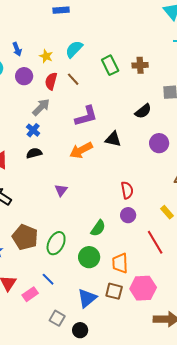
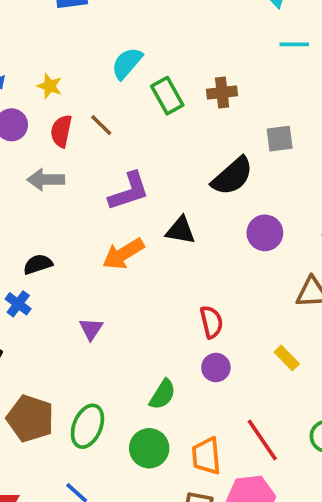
cyan semicircle: (74, 49) -> (127, 63), moved
gray arrow: (41, 107) -> (46, 180), turned -132
black semicircle: (143, 111) -> (232, 176), size x1.4
blue cross: (33, 130) -> (18, 304), moved
red line: (155, 242) -> (262, 440), moved

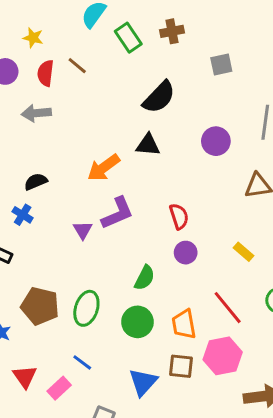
black semicircle: (232, 176) -> (159, 97), moved
purple L-shape: (129, 191) -> (118, 213), moved
yellow rectangle: (287, 358) -> (244, 252), moved

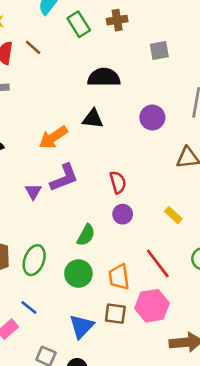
black semicircle: (159, 97) -> (104, 77), turned -136

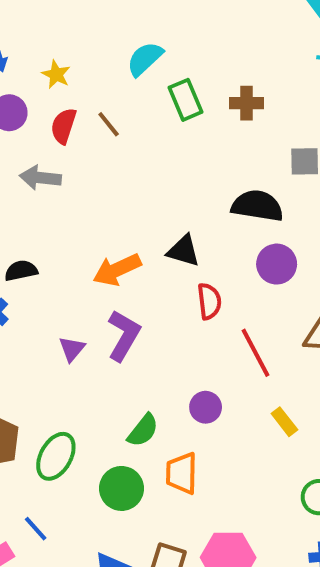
black semicircle: (104, 77) -> (257, 206), moved
purple L-shape: (64, 178) -> (124, 335), turned -48
red semicircle: (118, 182) -> (209, 301), moved
red line: (158, 264) -> (255, 353), moved
orange trapezoid: (119, 277) -> (182, 473), moved

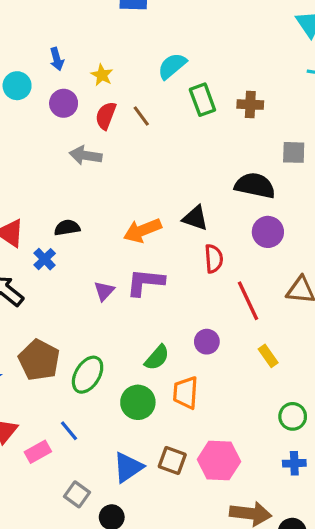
purple L-shape: (124, 335) -> (145, 282), turned -117

